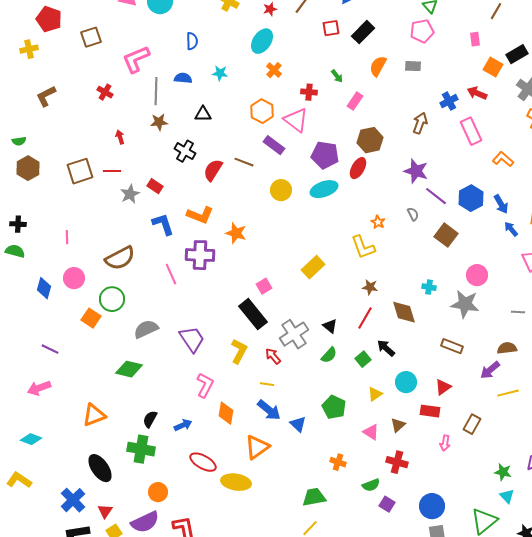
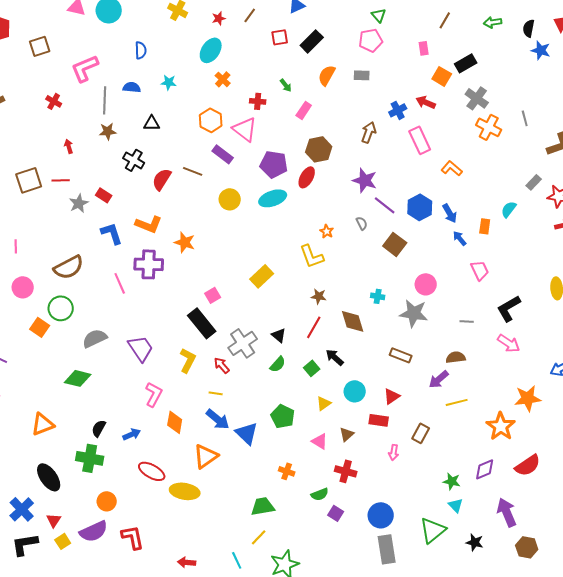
blue triangle: (298, 424) -> (247, 433), size x1.4

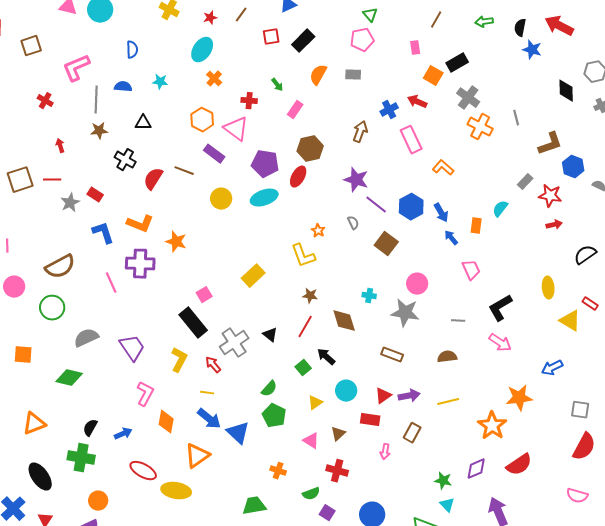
orange square: (40, 327) -> (23, 355), moved, turned -30
green semicircle: (278, 364) -> (269, 389), moved
purple arrow: (439, 379) -> (409, 396), moved, turned -150

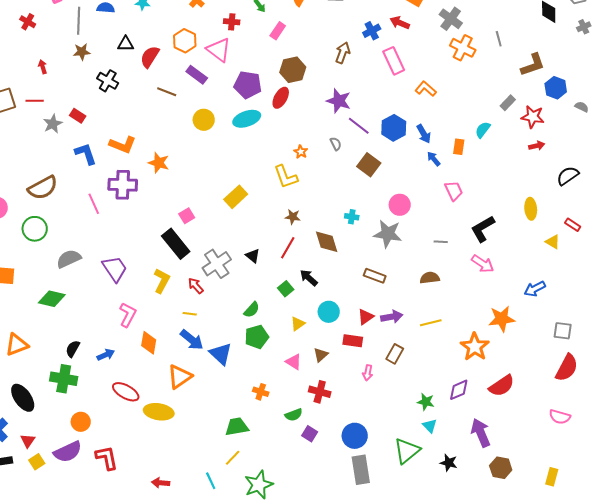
red semicircle: (153, 179) -> (150, 57), moved
yellow triangle: (570, 321) -> (553, 242), size x0.7
green pentagon: (274, 416) -> (257, 337), turned 30

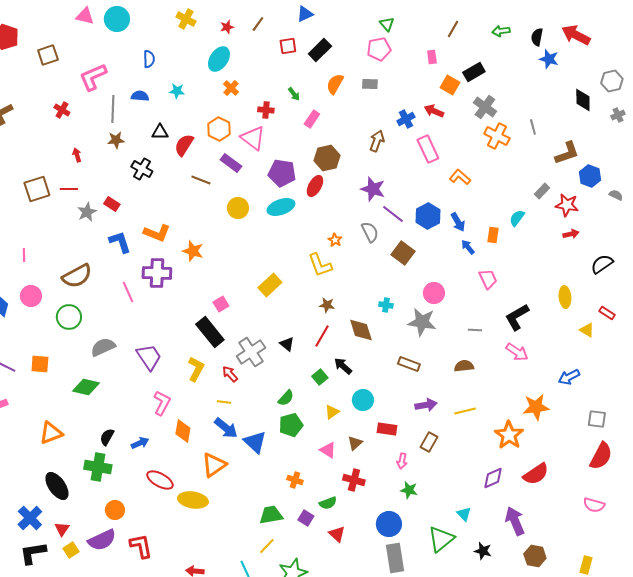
gray semicircle: (336, 144) -> (370, 232), size x1.5
red triangle: (366, 317) -> (337, 534), moved, turned -42
green star: (426, 402) -> (409, 490), moved
purple square: (310, 434) -> (306, 518), moved

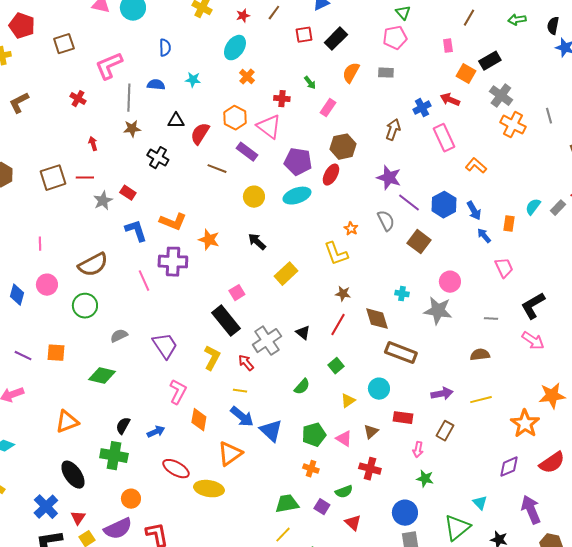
gray rectangle: (542, 191) -> (558, 208), moved
gray semicircle: (103, 347) -> (119, 336), size x0.7
brown rectangle: (409, 364) -> (401, 353), moved, size x1.4
black arrow: (343, 366) -> (257, 242), moved
green pentagon: (291, 425) -> (314, 435), moved

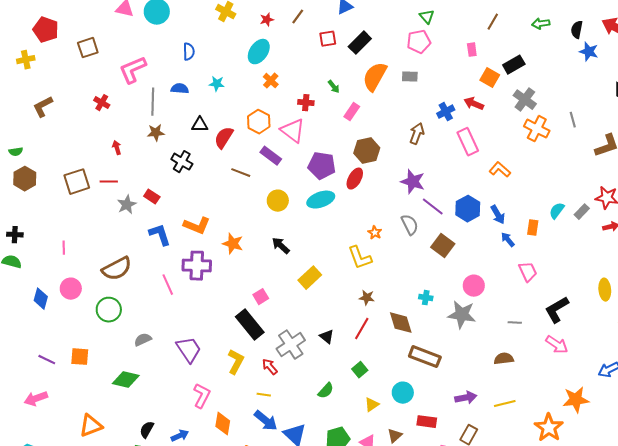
orange semicircle: (351, 73) -> (375, 77), size x1.4

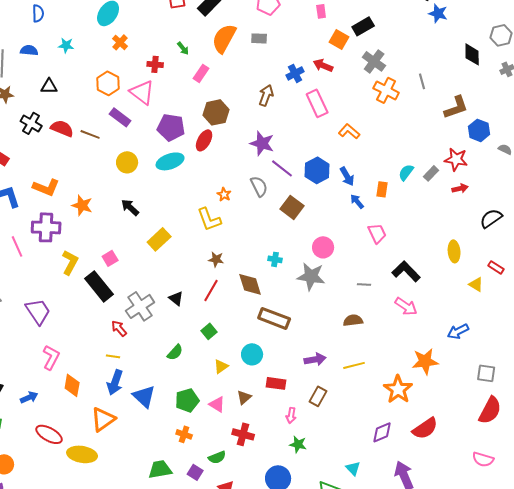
red semicircle: (224, 138) -> (62, 128), moved, turned 80
black L-shape: (557, 310) -> (406, 271), turned 76
yellow L-shape: (236, 362) -> (70, 262), moved
blue arrow: (266, 421) -> (115, 382), turned 70

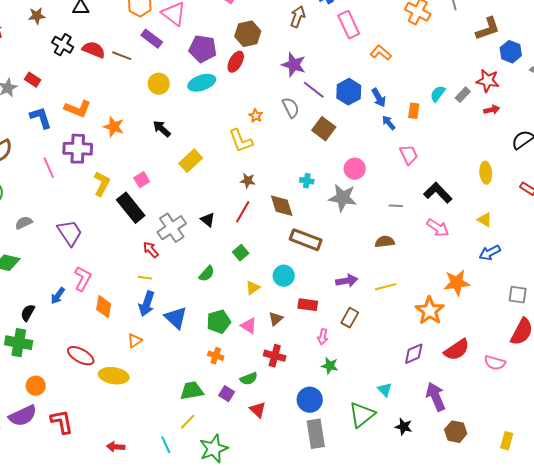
yellow triangle: (476, 284) -> (485, 220), moved
blue arrow: (29, 397) -> (58, 296), moved, turned 150
orange triangle: (103, 419) -> (135, 341), size x0.6
pink semicircle: (483, 459) -> (495, 363), moved

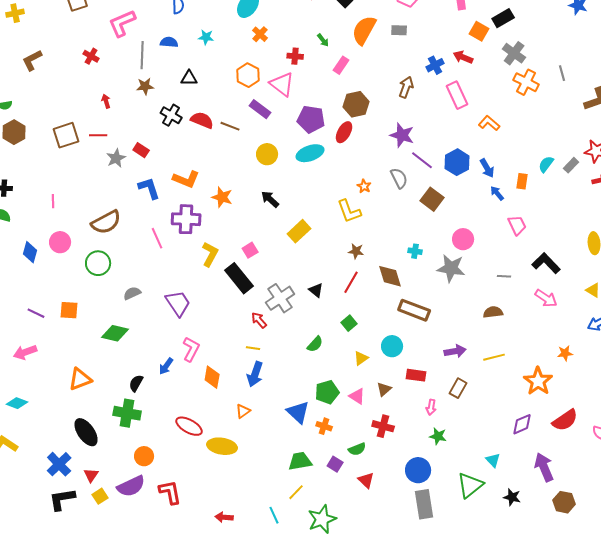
orange star: (457, 283) -> (565, 353), size x0.6
blue triangle: (176, 318) -> (298, 412), moved

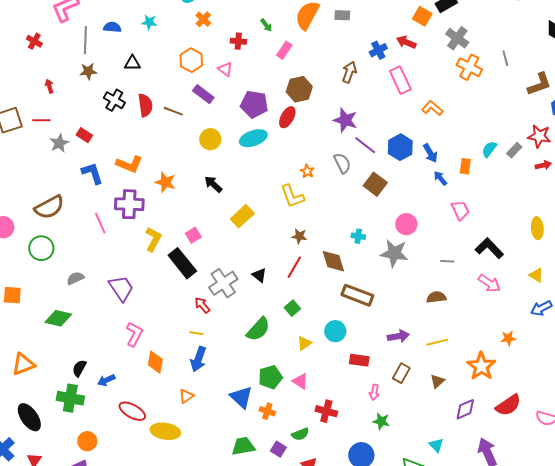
pink triangle: (282, 84) -> (225, 69), size x0.6
red semicircle: (202, 120) -> (145, 105), turned 60
green semicircle: (315, 344) -> (258, 329), size x1.5
blue arrow: (166, 366) -> (106, 380), moved, turned 30
brown triangle: (384, 389) -> (437, 381), moved

